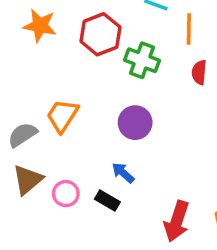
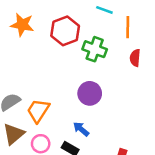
orange trapezoid: (62, 116) -> (38, 111), moved

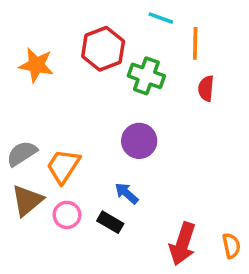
orange star: (22, 25) -> (36, 65), moved

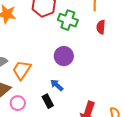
pink circle: (67, 215) -> (18, 103), moved
black rectangle: (110, 222) -> (48, 101), turned 32

